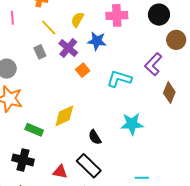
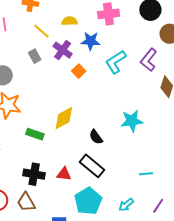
yellow semicircle: (77, 20) -> (69, 21), turned 63
cyan L-shape: (119, 79) -> (116, 62), moved, turned -45
black cross: (23, 160) -> (34, 174), moved

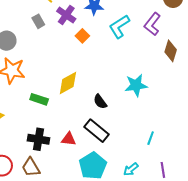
cyan line: (146, 174) -> (151, 138), turned -64
purple line: (158, 206) -> (163, 170), turned -42

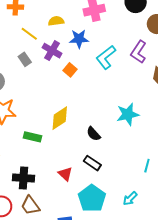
black rectangle: (96, 131) -> (92, 163), size x0.7
black cross: (39, 139) -> (24, 178), moved
red triangle: (69, 139) -> (65, 174), turned 42

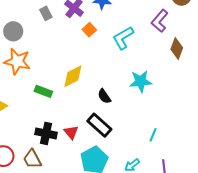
cyan L-shape: (106, 57) -> (123, 38), moved
black rectangle: (92, 163) -> (99, 125), size x1.4
black cross: (24, 178) -> (46, 133), moved

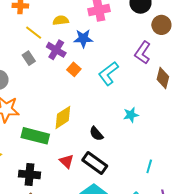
cyan star: (141, 81) -> (131, 115), size x0.7
green rectangle: (43, 91) -> (35, 136), size x1.5
red triangle: (71, 132) -> (67, 161), moved
black cross: (46, 133) -> (29, 174), moved

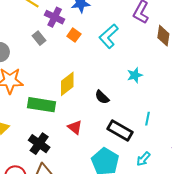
gray rectangle: (29, 58) -> (39, 38), moved
black rectangle: (95, 163) -> (120, 131), moved
cyan line: (149, 166) -> (147, 119), moved
black cross: (29, 174) -> (39, 144), turned 35

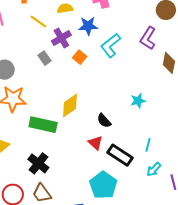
purple cross: (55, 17) -> (61, 38), turned 30
cyan L-shape: (109, 36) -> (111, 45), moved
red triangle: (75, 127) -> (95, 143), moved
cyan arrow: (143, 159) -> (154, 169), moved

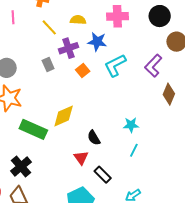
cyan line: (148, 145) -> (134, 150), moved
black rectangle: (120, 155) -> (103, 175), size x0.7

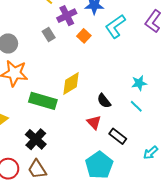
cyan line: (134, 150) -> (136, 106), moved, turned -64

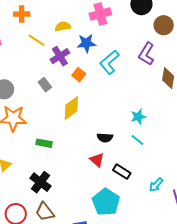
gray rectangle: (49, 35) -> (45, 85), moved
yellow diamond: (71, 83) -> (71, 108), moved
green rectangle: (43, 101) -> (44, 143), size x0.6
black semicircle: (104, 101) -> (105, 138), turned -42

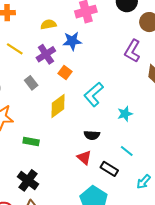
yellow line: (36, 40) -> (15, 49), moved
cyan L-shape: (109, 62) -> (94, 94), moved
cyan line: (138, 140) -> (127, 151), moved

